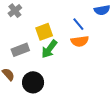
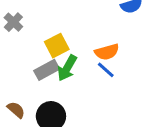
blue line: (78, 24) -> (106, 70), moved
gray rectangle: (20, 50) -> (47, 70), moved

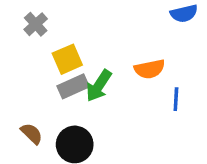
yellow square: (57, 46) -> (67, 59), moved
blue line: (106, 70) -> (176, 99), moved, turned 48

